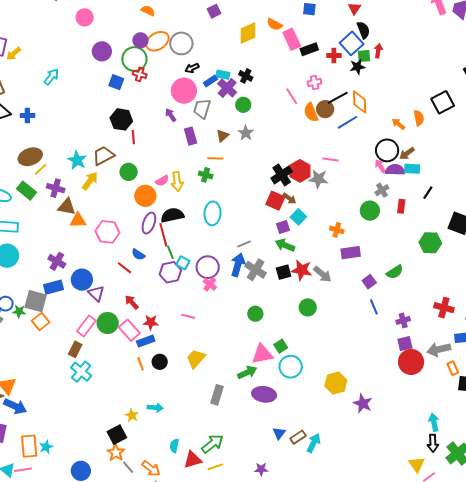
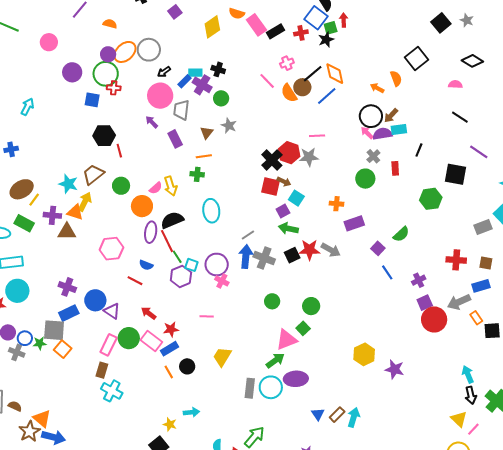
orange triangle: (78, 220) -> (75, 212), moved, turned 30
green circle: (308, 307) -> (311, 306), moved
cyan circle: (291, 367) -> (271, 387), moved

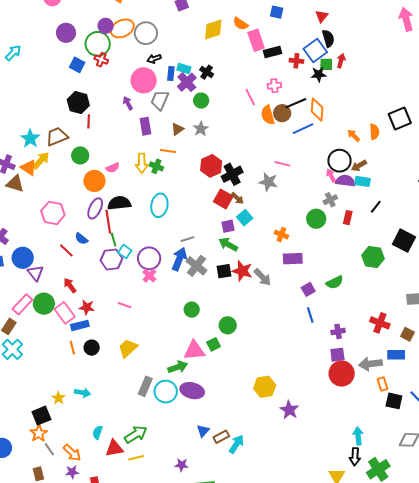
blue rectangle: (184, 81) -> (171, 74), turned -56
red hexagon: (289, 153) -> (211, 166), moved
yellow arrow: (171, 186) -> (142, 163), moved

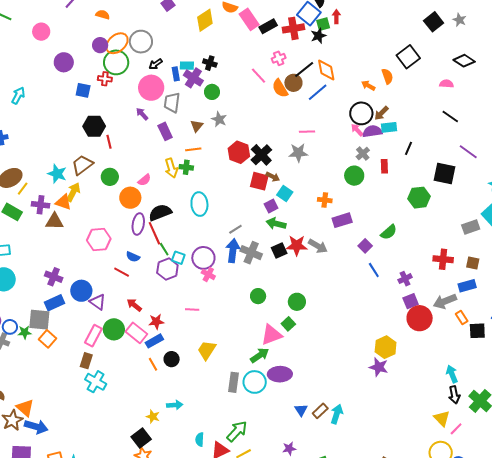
green circle: (98, 44) -> (116, 62), moved
red cross: (296, 61) -> (293, 28), size x1.5
yellow hexagon: (265, 387) -> (386, 347), moved

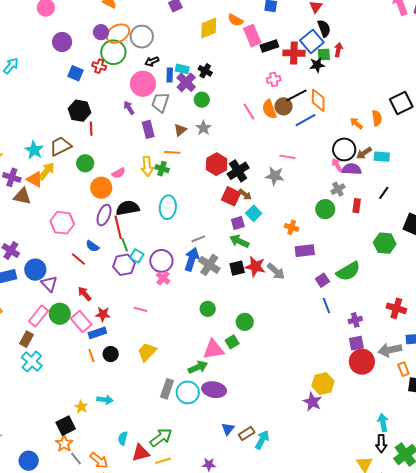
pink line: (258, 76) -> (249, 112), moved
cyan rectangle: (389, 127) -> (382, 157), moved
green semicircle: (389, 232) -> (348, 271), size x1.4

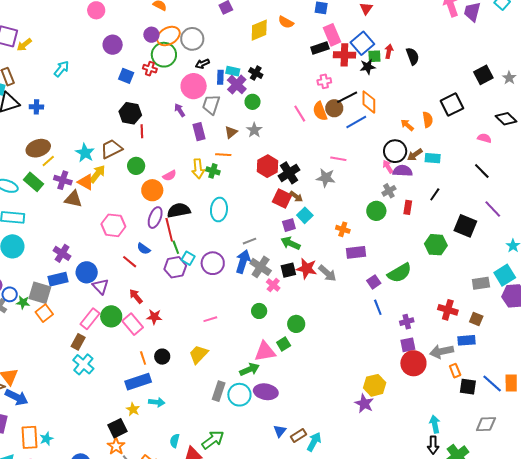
black semicircle: (324, 28) -> (413, 56), moved
pink rectangle: (252, 36) -> (332, 35), moved
pink cross: (163, 278) -> (273, 285), moved
pink line: (140, 309) -> (210, 319), moved, turned -32
blue rectangle: (97, 333) -> (138, 382), moved, size x1.4

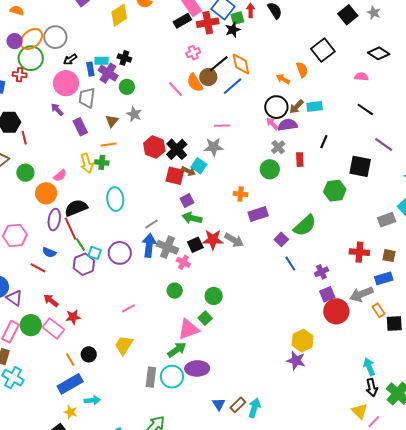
cyan square: (305, 215) -> (199, 166), moved

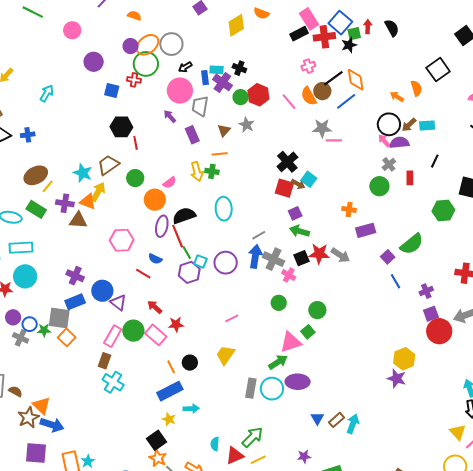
red hexagon: (154, 147) -> (258, 95), moved
gray star: (214, 147) -> (322, 128), moved

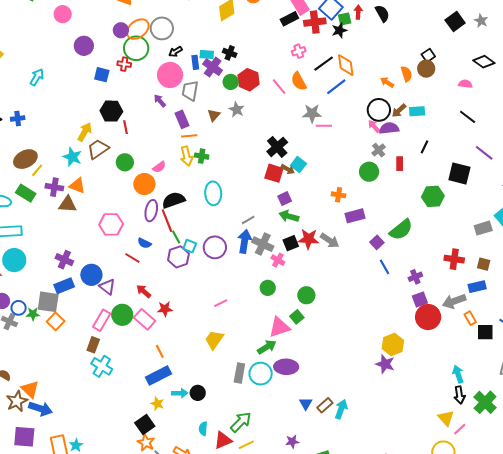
black square: (438, 70) -> (428, 55), size x0.6
brown circle: (322, 91) -> (426, 69), moved
orange line: (220, 154) -> (189, 136), moved
yellow arrow: (98, 192) -> (85, 132), moved
black circle: (190, 363) -> (198, 393), moved

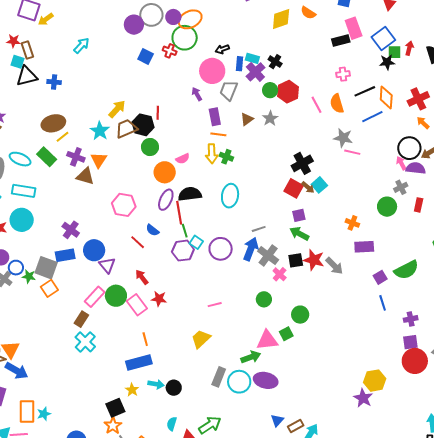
red cross: (315, 22) -> (418, 99), moved, turned -30
gray circle: (162, 28) -> (151, 15), moved
black hexagon: (111, 111) -> (143, 125), moved
orange triangle: (77, 186) -> (99, 160), turned 30

